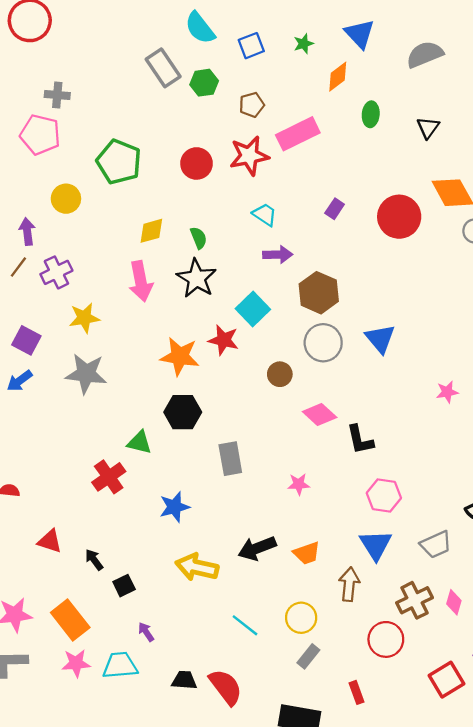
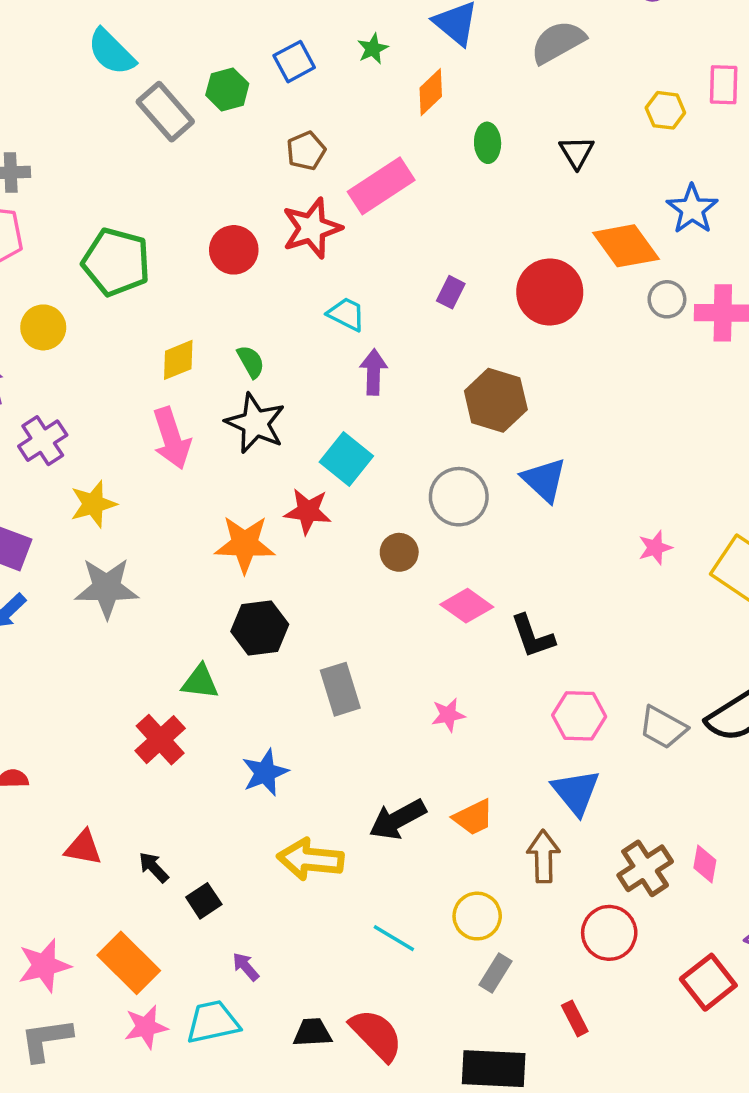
cyan semicircle: (200, 28) -> (111, 52), moved
green hexagon: (204, 83) -> (227, 89), moved
purple arrow: (278, 255) -> (374, 372), turned -80
brown hexagon: (319, 293) -> (496, 400), moved
gray trapezoid: (436, 545) -> (663, 727), moved, turned 60

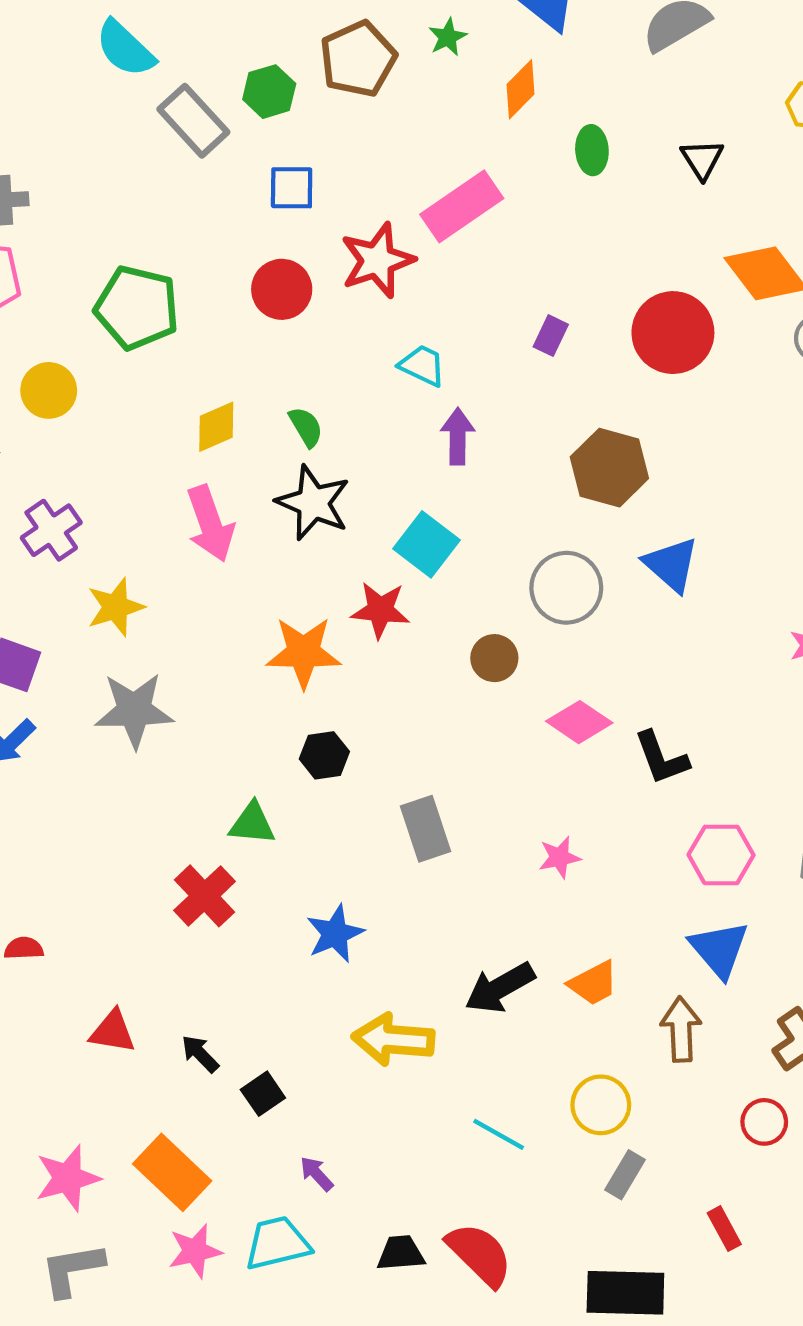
blue square: (294, 62) -> (292, 188), moved, turned 30
brown pentagon: (306, 151) -> (358, 59), moved, size x1.6
black hexagon: (260, 628) -> (324, 755), size x0.7
red circle: (609, 933) -> (764, 1122), size x0.7

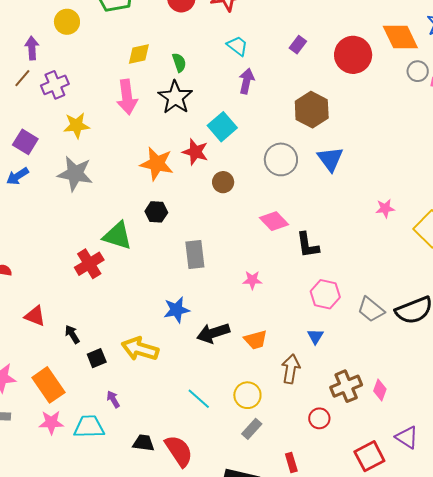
brown circle: (494, 658) -> (223, 182), moved
green triangle: (252, 824) -> (117, 236), size x1.4
blue star: (335, 934) -> (177, 310), moved
blue triangle: (719, 949) -> (315, 336), size x0.6
yellow arrow: (393, 1040) -> (140, 349), moved

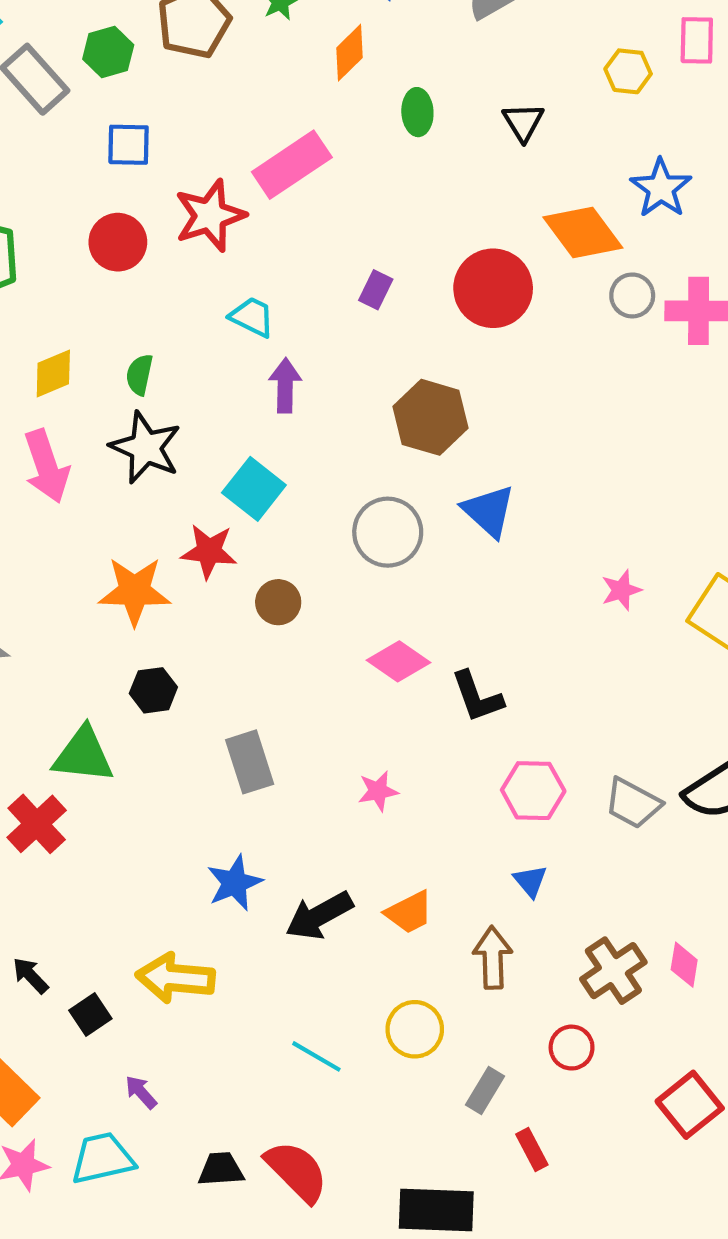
green semicircle: (179, 63) -> (139, 375), turned -138
gray rectangle: (252, 429) -> (485, 1090), moved

